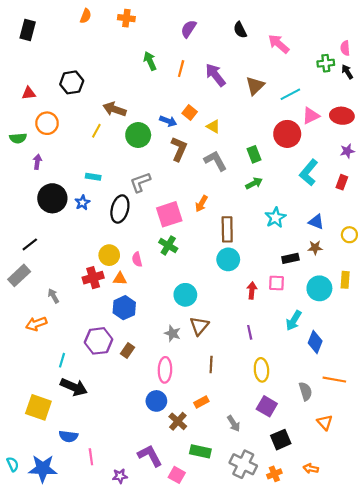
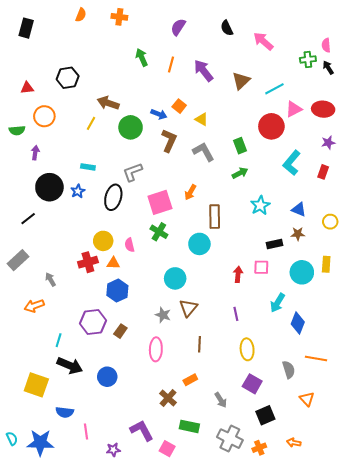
black line: (30, 244) -> (28, 219), moved
cyan circle: (228, 259) -> (199, 244), moved
blue circle: (156, 401) -> (107, 377), moved

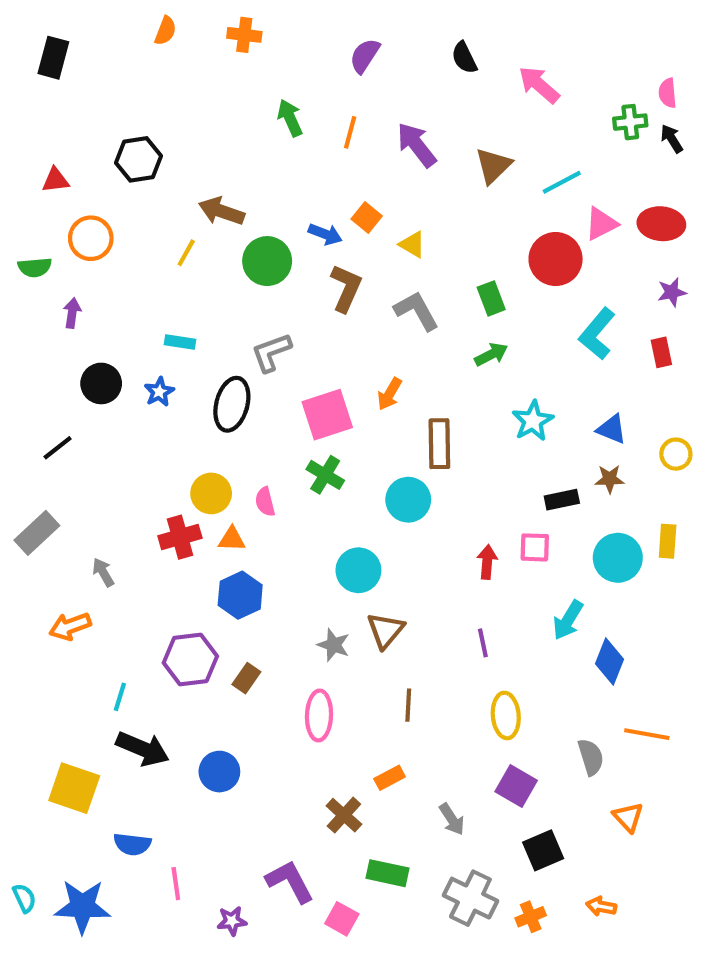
red rectangle: (323, 172) -> (661, 352), turned -32
black circle: (49, 187) -> (101, 383), size x0.7

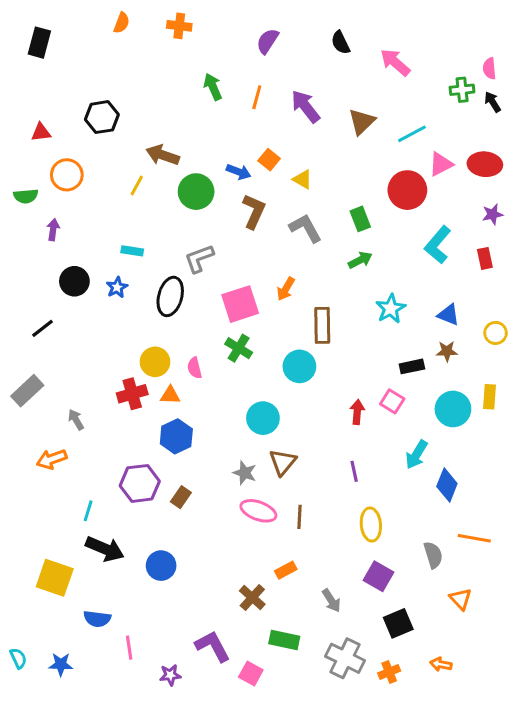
pink square: (535, 547) -> (392, 401), turned 30
pink ellipse: (319, 715) -> (258, 511), moved, turned -72
blue star: (82, 906) -> (61, 664), size x0.6

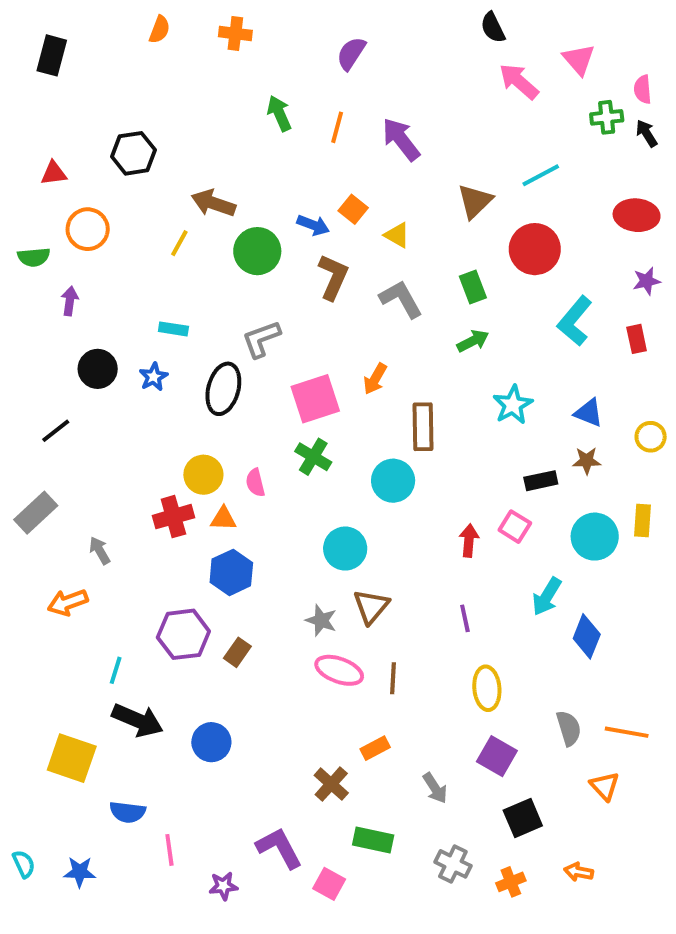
black semicircle: (340, 43) -> (493, 28), moved
brown triangle: (362, 122) -> (475, 201), moved
pink triangle: (441, 164) -> (579, 59), moved, turned -44
orange line: (474, 538) -> (627, 732), moved
gray cross: (345, 658) -> (453, 864), size x0.7

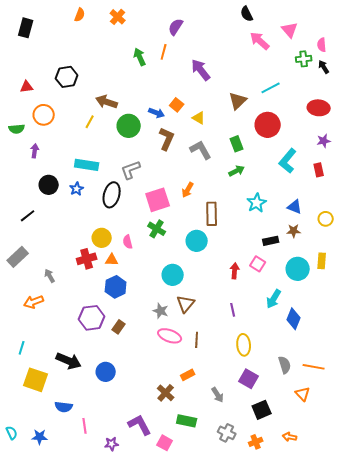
orange cross: (235, 34) -> (118, 17), turned 35
orange line: (337, 127) -> (164, 52), moved
cyan rectangle: (173, 329) -> (87, 165), size x1.6
cyan line: (116, 670) -> (22, 348), moved

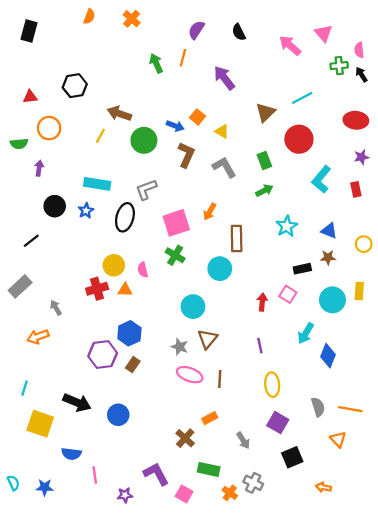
black semicircle: (247, 14) -> (239, 32), moved
blue hexagon: (116, 287) -> (129, 333), moved
orange cross: (256, 442) -> (230, 493), moved, turned -32

